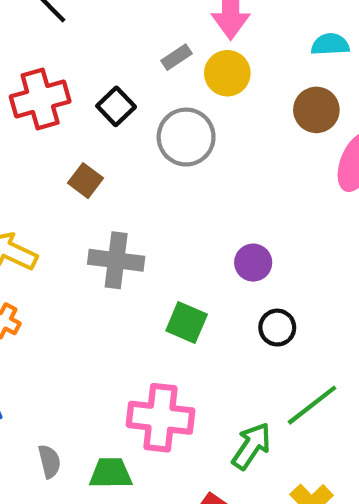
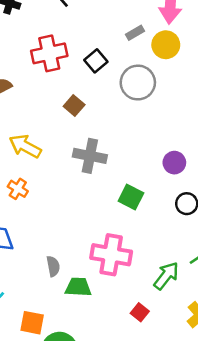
gray semicircle: (49, 461) -> (53, 266), moved

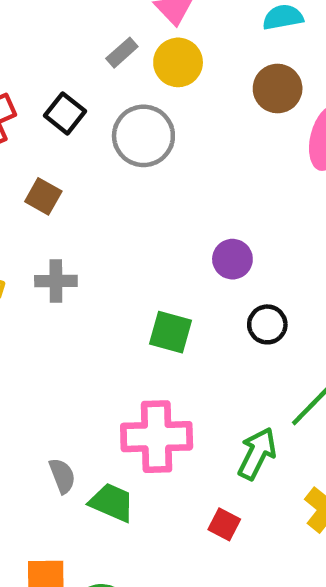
gray cross: (90, 156) -> (56, 281), moved, size x0.7
green trapezoid: (78, 287) -> (112, 503), turned 32

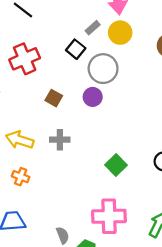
black square: (65, 113) -> (76, 49), moved
purple circle: (232, 259) -> (93, 97), moved
green square: (171, 332) -> (116, 165), turned 30

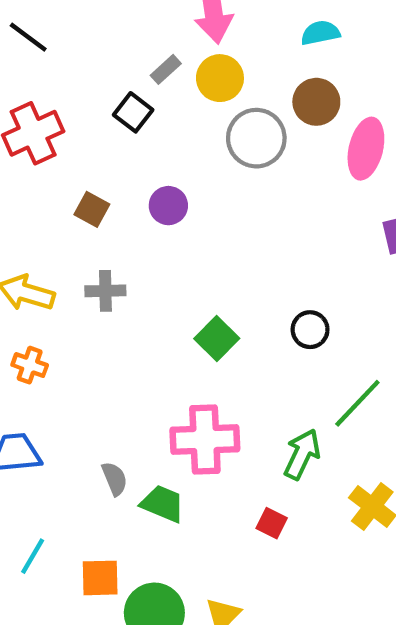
gray circle: (103, 69) -> (256, 138), moved

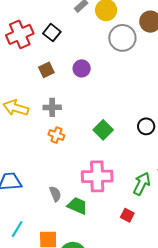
black square: (133, 112) -> (52, 33), moved
brown square: (92, 209) -> (46, 70), turned 35
orange cross: (30, 365) -> (56, 135), moved

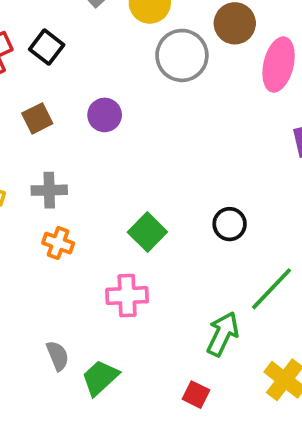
pink cross: (97, 176) -> (127, 296), moved, size x0.7
green trapezoid: (77, 206) -> (100, 378), turned -65

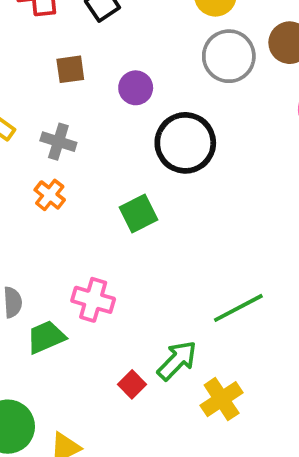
black circle: (230, 224) -> (185, 143), moved, size x1.8
pink cross: (127, 296) -> (93, 300), moved
green arrow: (223, 334) -> (177, 360), moved

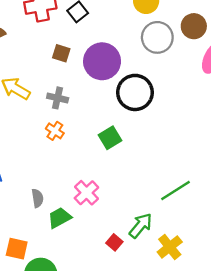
brown square: (70, 69) -> (61, 53), turned 30
purple circle: (136, 88) -> (102, 61), size x1.8
pink cross: (93, 300) -> (86, 193), turned 35

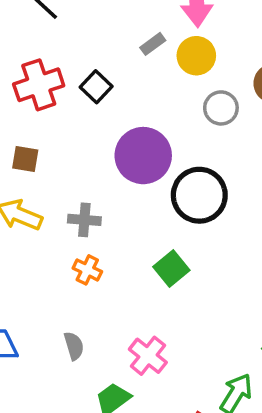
gray circle: (157, 37) -> (221, 108), size x0.7
brown square: (61, 53) -> (25, 159), moved
gray semicircle: (37, 198) -> (74, 346), moved

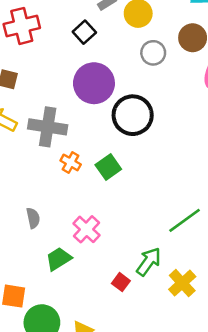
black square: (96, 87) -> (84, 32), moved
gray cross: (84, 220) -> (48, 127), size x1.6
orange cross: (87, 270) -> (71, 162), moved

